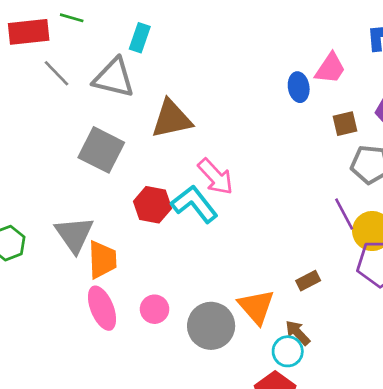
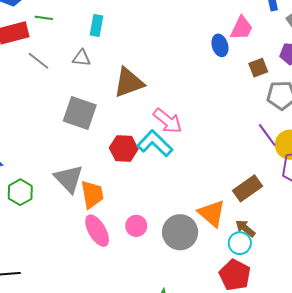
gray triangle: (114, 78) -> (81, 58), size x0.6
brown rectangle: (308, 281) -> (247, 188), size x1.6

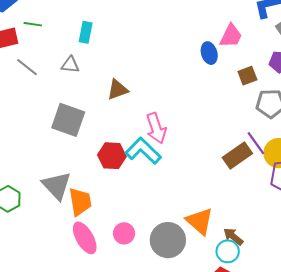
brown triangle: (129, 83) -> (117, 90), size x0.7
pink arrow: (168, 121) -> (156, 128), turned 32
brown rectangle: (247, 188) -> (237, 155), moved

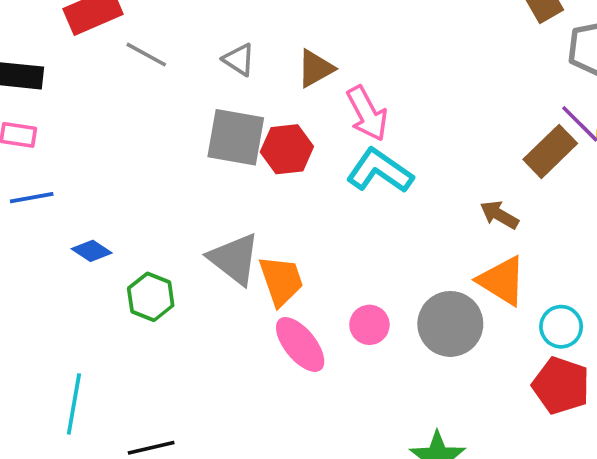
gray triangle: (70, 65) -> (239, 60), moved, turned 36
pink arrow: (156, 128) -> (367, 114), moved
red hexagon: (112, 156) -> (287, 149), moved
brown arrow: (233, 237) -> (499, 215), moved

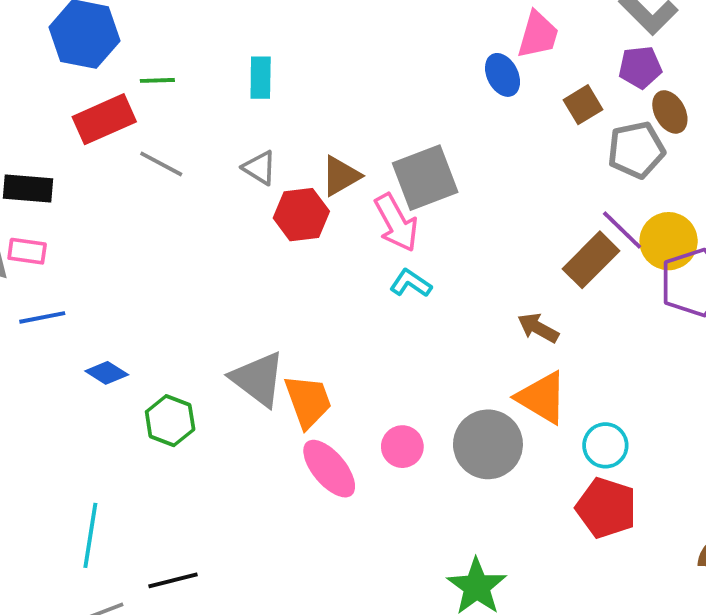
gray square: (236, 137) -> (425, 178), moved, turned -30
red hexagon: (287, 149) -> (301, 215), moved
cyan L-shape: (380, 171) -> (411, 283), size x0.6

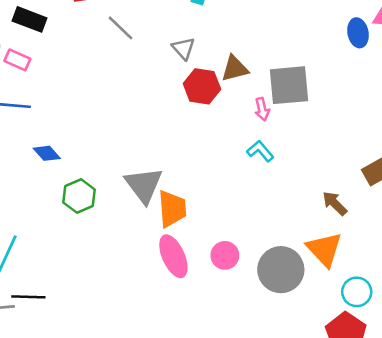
pink arrow: (396, 223) -> (262, 109), size x0.6
black line: (173, 580) -> (28, 297), moved

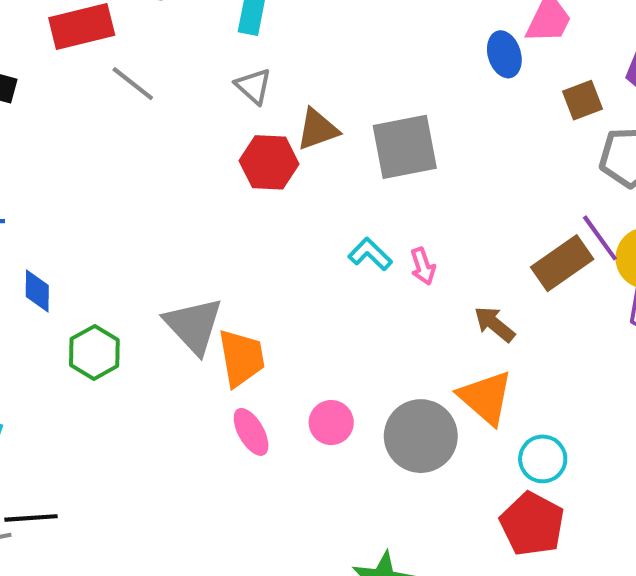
gray triangle: (183, 48) -> (253, 86), moved
pink arrow: (262, 109) -> (423, 266), moved
blue diamond: (47, 153) -> (37, 291), turned 48
pink ellipse: (173, 256) -> (251, 432), size x0.7

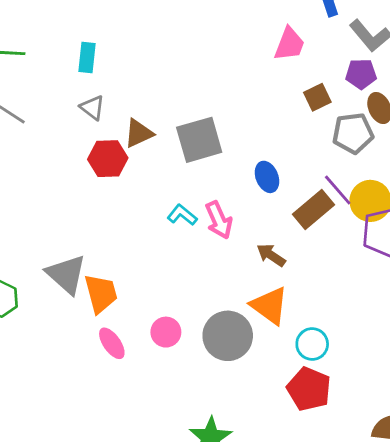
blue ellipse: (504, 54) -> (267, 177), moved
pink arrow: (423, 266) -> (219, 220), size x1.5

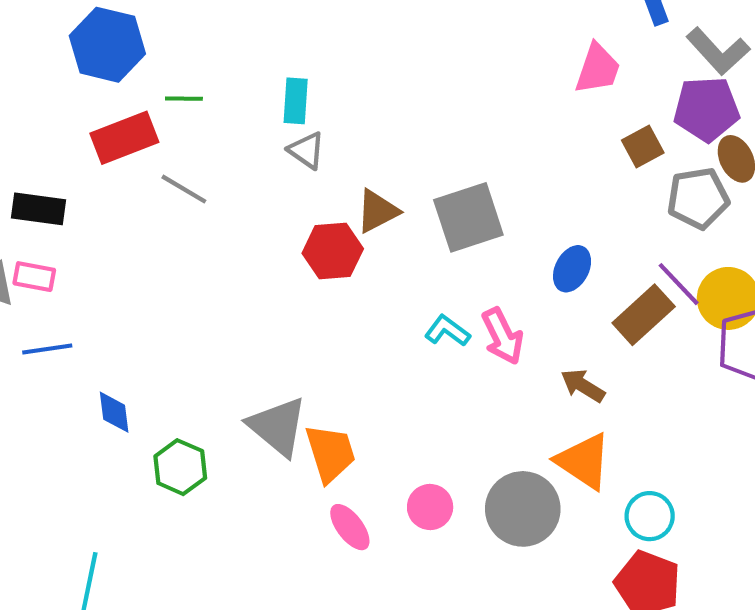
purple pentagon: (361, 74) -> (707, 109), size x1.4
gray triangle: (93, 108) -> (307, 150), moved
blue ellipse: (267, 177) -> (572, 269), turned 52

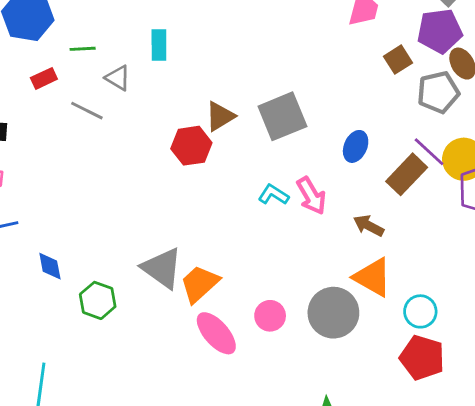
red rectangle: (124, 138) -> (44, 78), size x0.6
gray triangle: (307, 150) -> (118, 78), moved
orange trapezoid: (330, 453) -> (199, 284), turned -111
pink ellipse: (350, 527) -> (216, 333), size x1.4

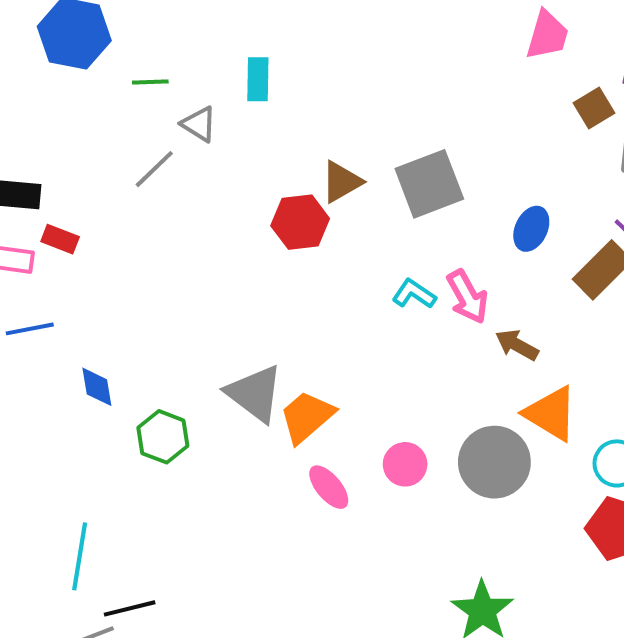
red rectangle: (44, 78) -> (60, 239), moved, turned 45
gray line: (87, 111) -> (154, 169), turned -72
brown arrow: (369, 226) -> (517, 345), moved
pink ellipse: (216, 333) -> (329, 487), size x0.7

